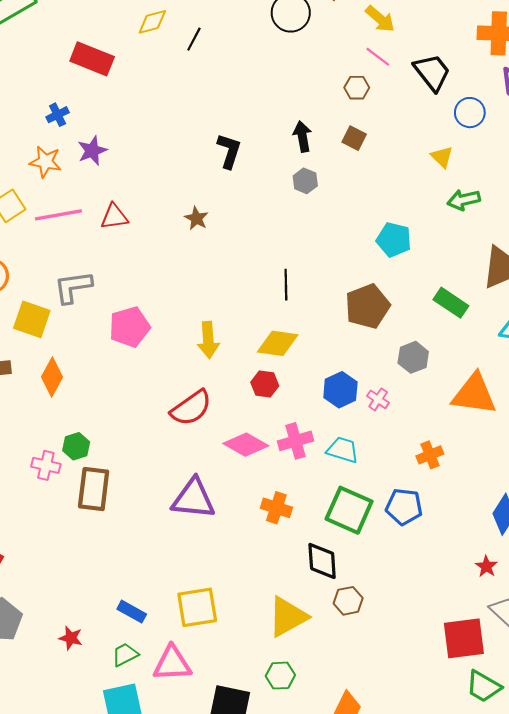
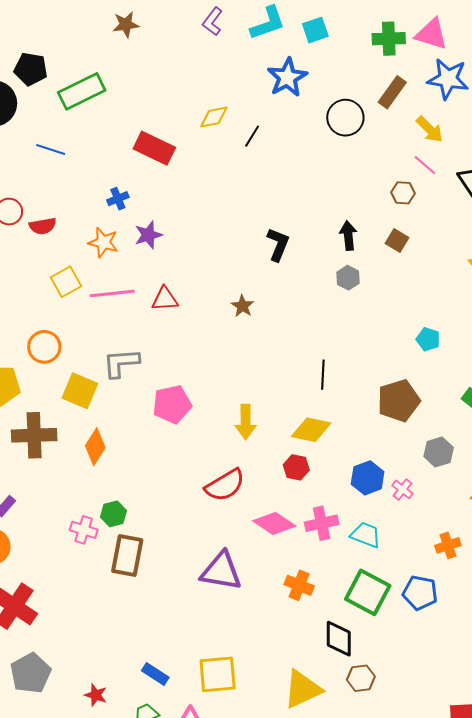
cyan pentagon: (394, 240) -> (428, 339), size x0.7

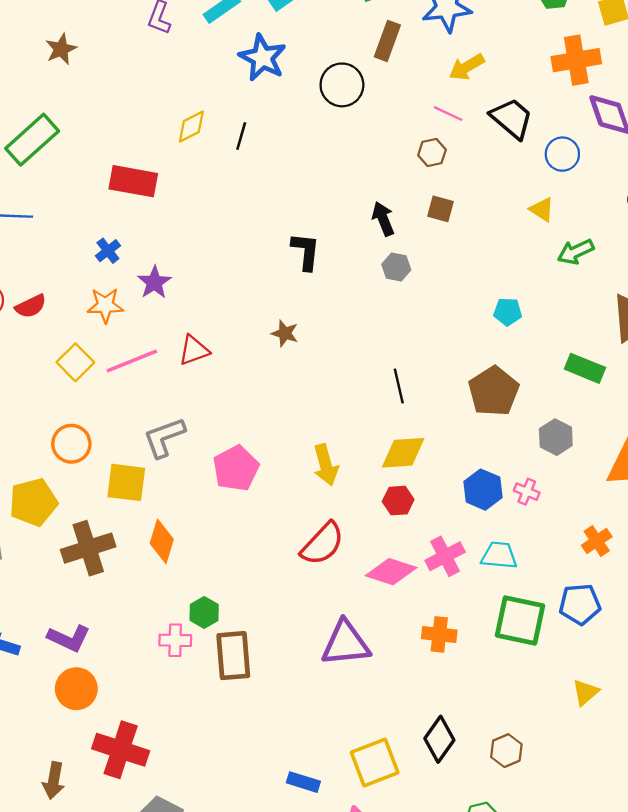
yellow arrow: (430, 129) -> (467, 67), moved, turned 120
black diamond: (339, 639) -> (439, 739), moved, turned 51
brown hexagon: (361, 678) -> (506, 751), moved
yellow triangle: (302, 689) -> (585, 692), moved, size x0.6

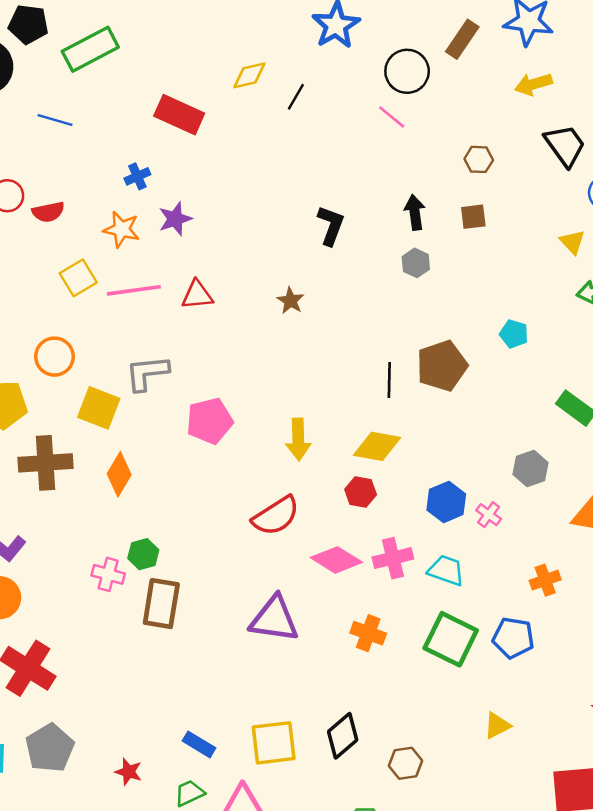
pink line: (448, 114) -> (392, 117), moved
brown square: (440, 209) -> (473, 217), turned -36
brown pentagon: (494, 391) -> (442, 366), moved

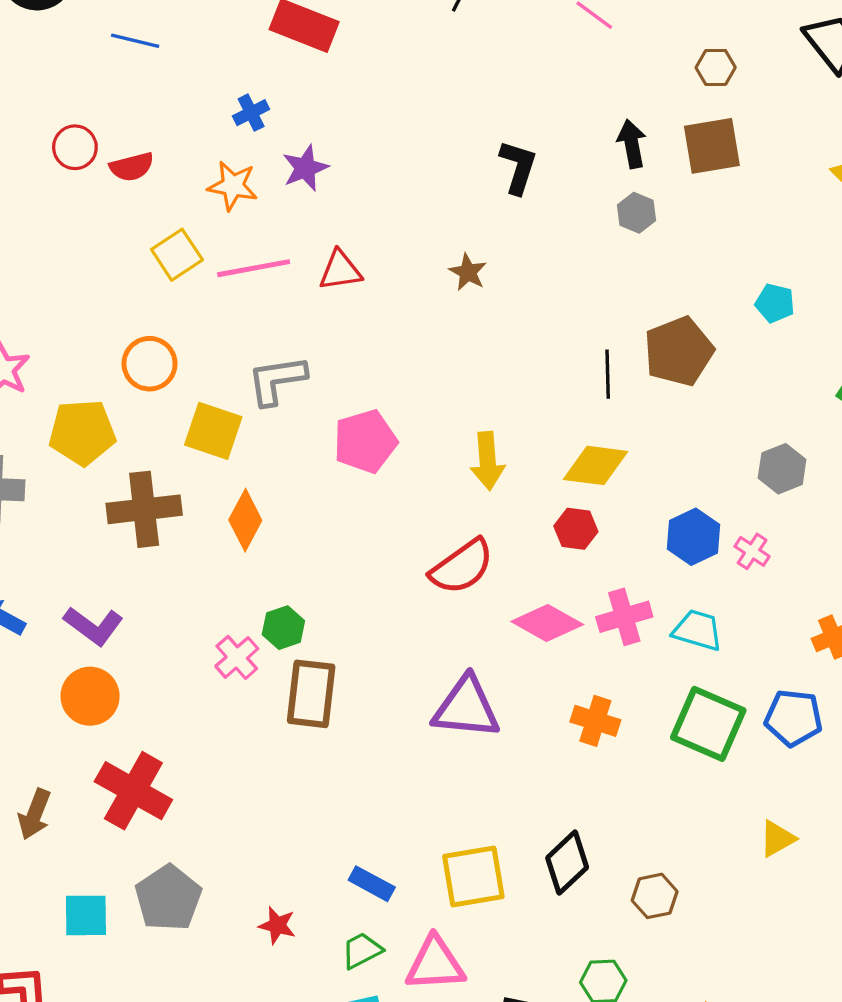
brown square: (473, 217) -> (712, 146), size x1.6
gray hexagon: (530, 468) -> (782, 469), moved
pink cross: (108, 574) -> (237, 657), turned 36

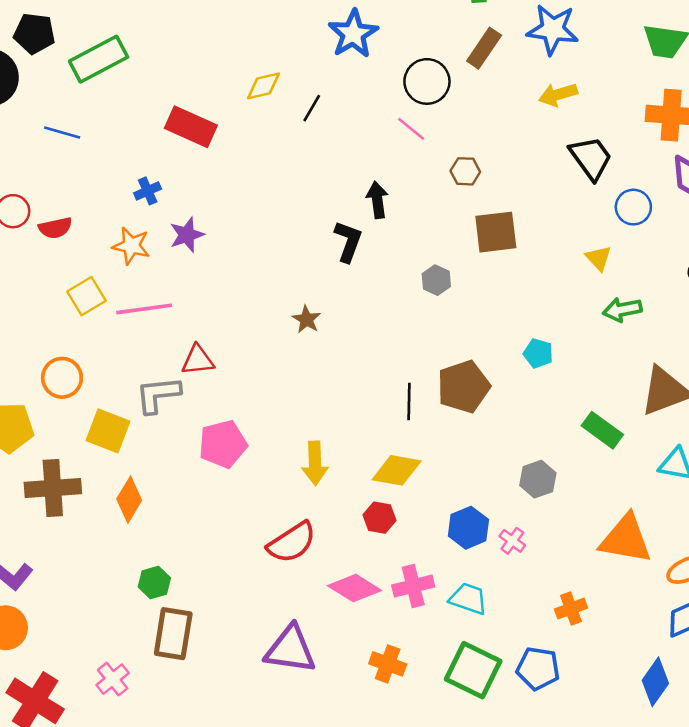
brown hexagon: (716, 67) -> (465, 171), moved
black arrow: (632, 144) -> (377, 200), moved
red triangle: (340, 270) -> (198, 360), moved
pink cross: (237, 657) -> (113, 679), moved

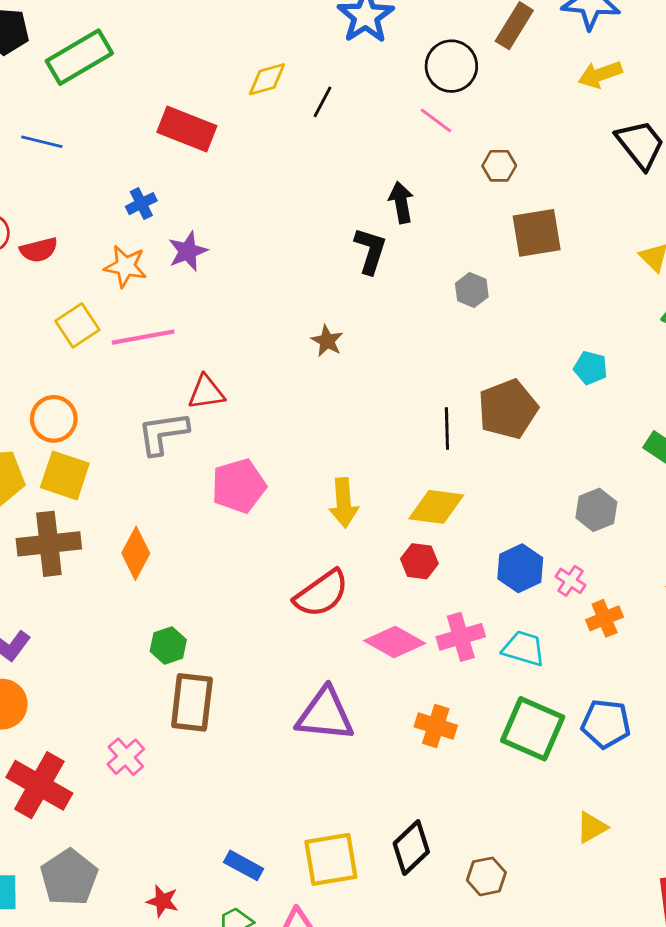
yellow square: (108, 431) -> (65, 475), moved
orange cross: (571, 609) -> (605, 618), moved

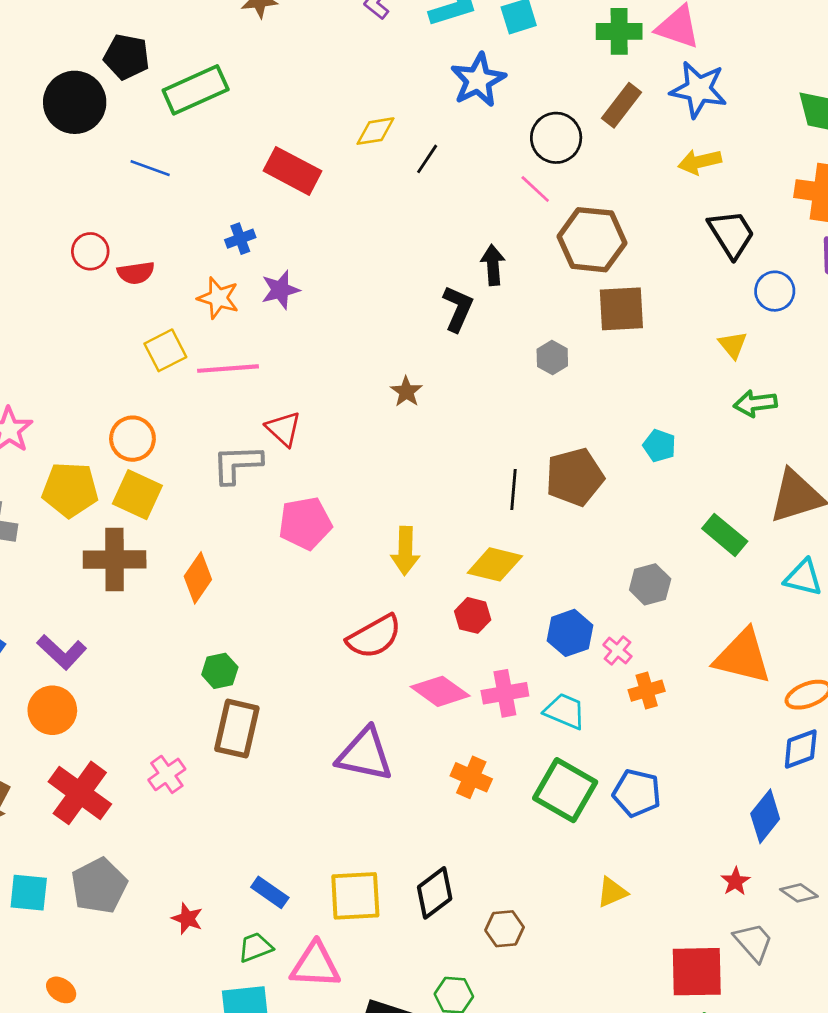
brown hexagon: (499, 166) -> (592, 240), size x2.0
red triangle: (206, 392) -> (283, 429), turned 45

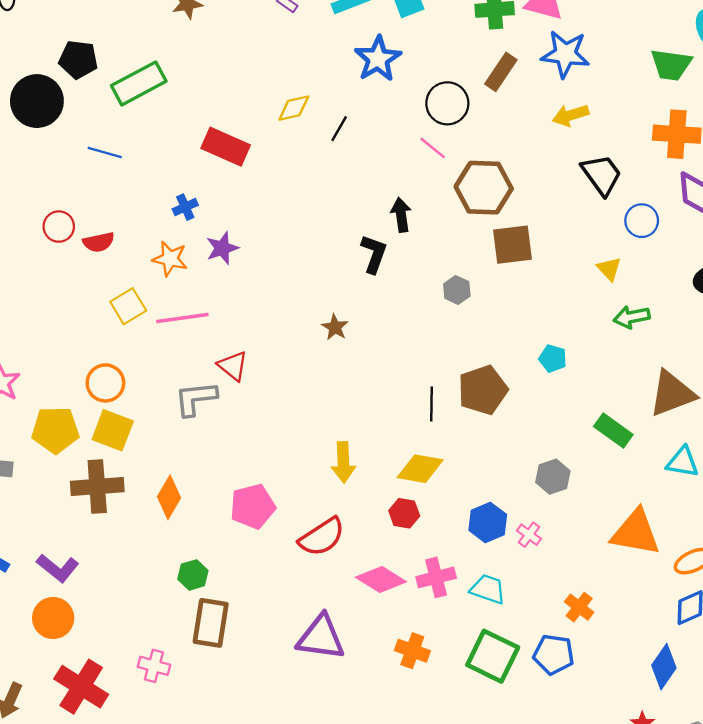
pink pentagon: (305, 523) -> (253, 506), moved
orange cross: (647, 691) -> (579, 607), moved, turned -32
pink cross: (167, 774) -> (154, 666), turned -36

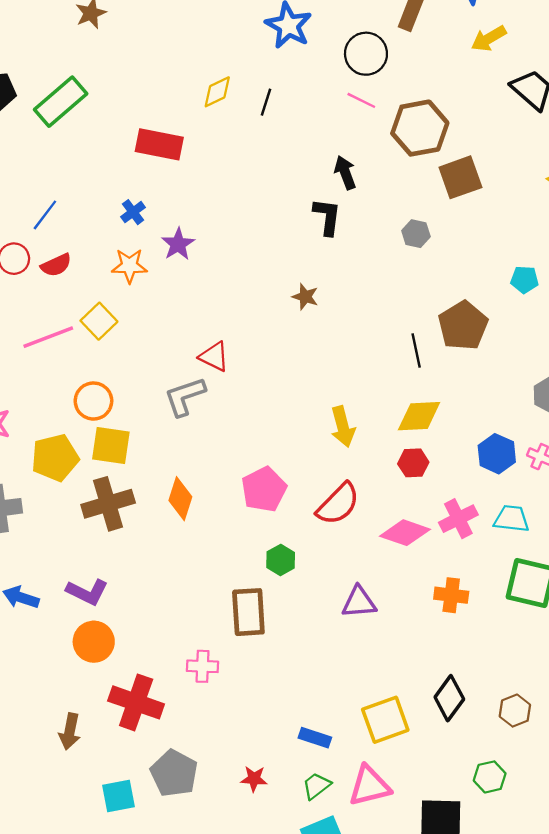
blue line: (105, 152) -> (45, 215), moved, turned -56
pink line: (182, 318) -> (48, 337), moved
green hexagon: (193, 575) -> (281, 560), moved
purple triangle: (321, 637) -> (359, 602), size x0.7

